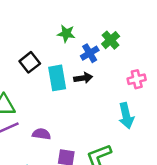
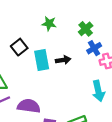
blue cross: (90, 53) -> (94, 48), moved
purple semicircle: (41, 134) -> (29, 106), size x1.5

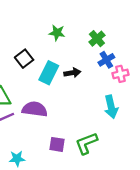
cyan rectangle: (42, 60) -> (49, 73), turned 36
purple semicircle: (29, 106) -> (35, 109), moved

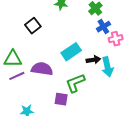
cyan rectangle: (49, 73) -> (71, 52), moved, turned 30
black arrow: (72, 73) -> (93, 60), moved
green L-shape: (86, 143) -> (75, 83), moved

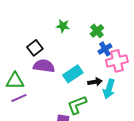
pink cross: (116, 39) -> (117, 61), size x1.5
cyan arrow: (107, 67) -> (109, 89), turned 30
purple semicircle: (42, 69) -> (44, 66), moved

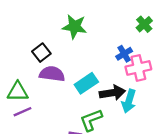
green star: (63, 26) -> (74, 27), size x1.5
green cross: (97, 31) -> (144, 24), moved
black arrow: (95, 82) -> (112, 93), size x1.5

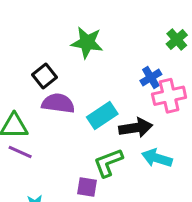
cyan arrow: (129, 101) -> (157, 158), moved, turned 90
purple line: (22, 112) -> (20, 152), turned 48

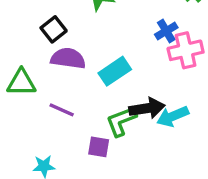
black arrow: (136, 128) -> (147, 108), moved
purple line: (20, 152) -> (62, 110), moved
cyan arrow: (157, 158) -> (173, 116), turned -40

